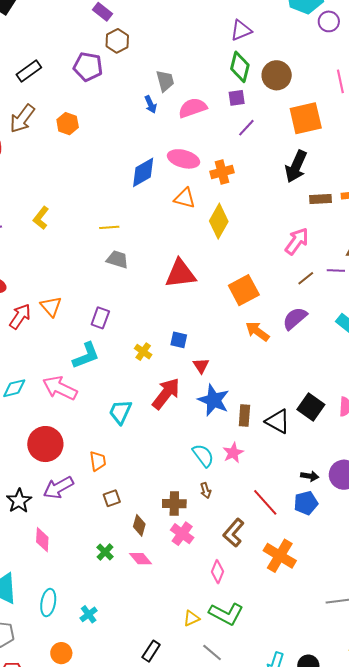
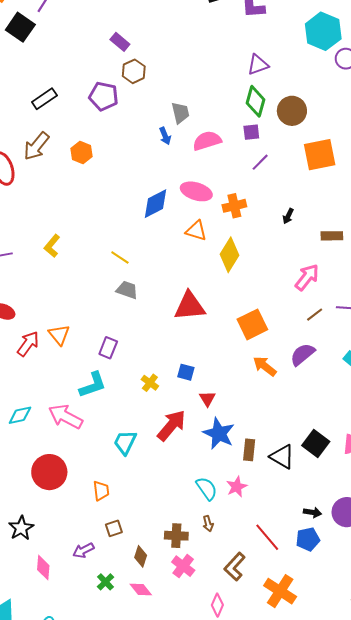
black arrow: (296, 166) -> (288, 216), moved, size x0.5
yellow line: (109, 227) -> (120, 258), turned 36
purple arrow: (58, 488) -> (83, 550), moved, size x0.7

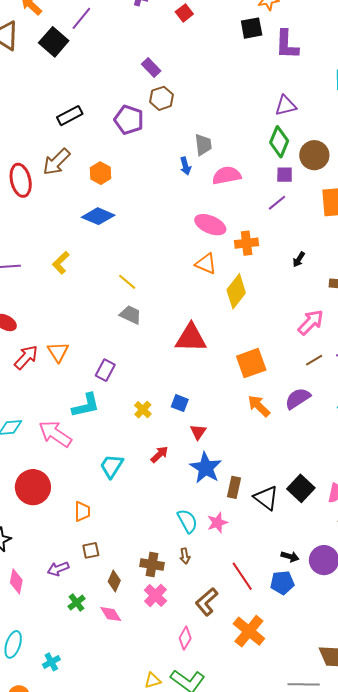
purple square: (251, 132) -> (285, 175), moved
blue diamond: (156, 204) -> (98, 216), moved, turned 44
red arrow: (171, 425) -> (159, 454), size x0.6

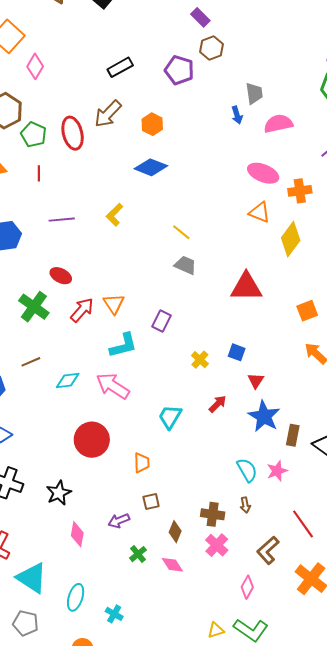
orange square: (251, 363) -> (307, 311), size x0.7
cyan L-shape: (86, 405) -> (123, 345), moved
cyan cross: (51, 662) -> (114, 614), turned -30

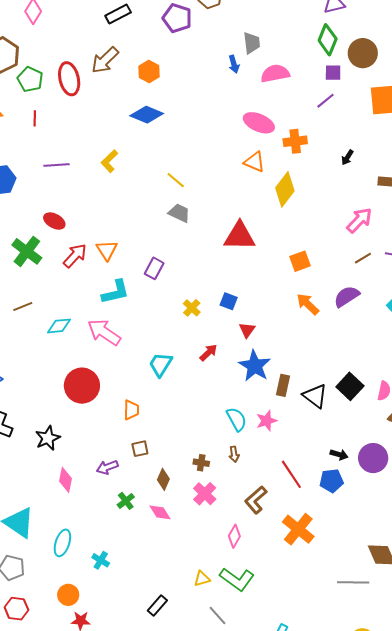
brown cross: (213, 514) -> (201, 463), size x0.7

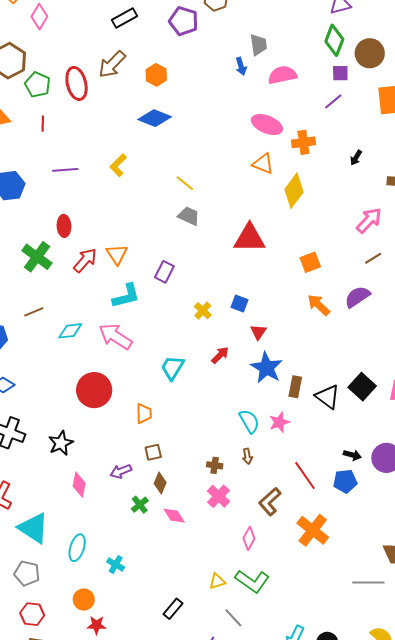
red ellipse: (54, 221) -> (64, 226), turned 60
brown diamond: (163, 479) -> (160, 483), moved

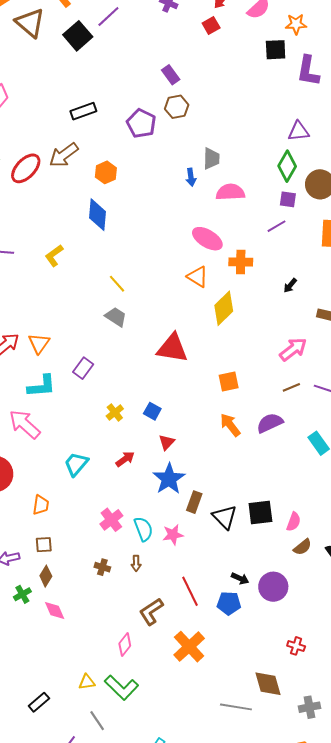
red ellipse: (77, 83) -> (26, 168), turned 48
blue diamond: (155, 118) -> (98, 215), turned 64
black square: (362, 387) -> (260, 512), turned 32
pink cross: (219, 496) -> (111, 520), moved

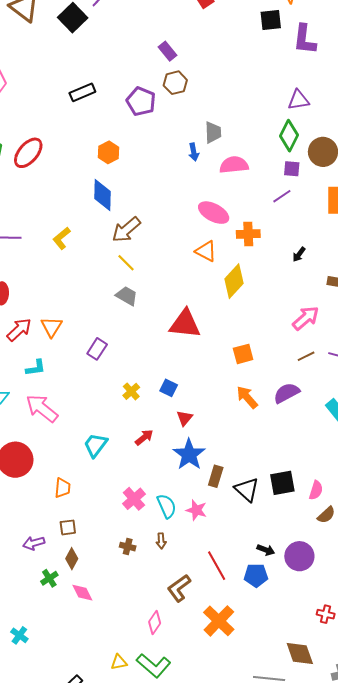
brown arrow: (64, 155) -> (126, 230), moved
cyan L-shape: (42, 386) -> (36, 368), moved, size x0.7
pink star: (173, 535) -> (196, 510), turned 30

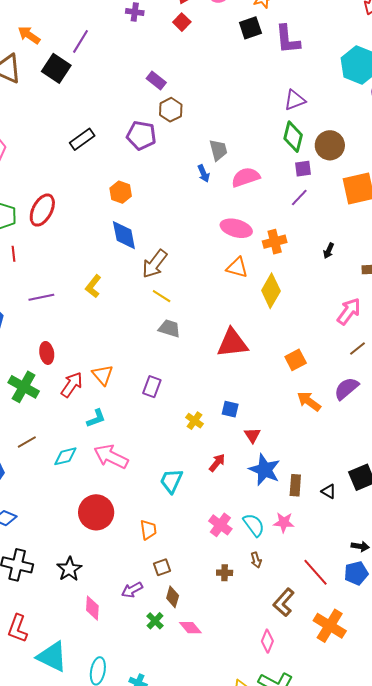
black triangle: (247, 489) -> (329, 491), size x0.6

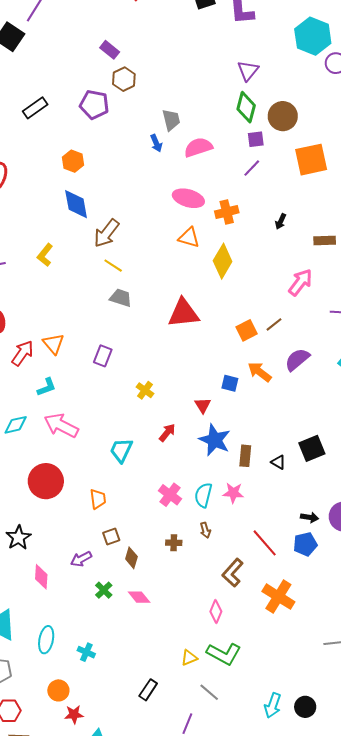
purple triangle: (295, 100) -> (248, 71), turned -30
brown line: (358, 348) -> (274, 324), moved
blue square: (230, 409) -> (230, 383), moved
cyan semicircle: (254, 525) -> (203, 495), turned -130
brown diamond: (173, 597) -> (131, 558), moved

